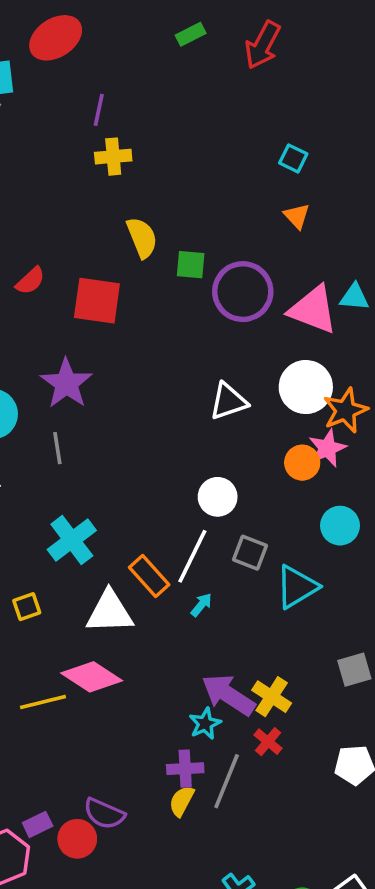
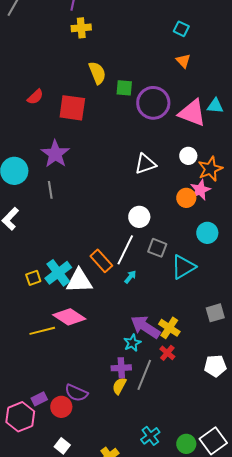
white circle: (306, 387) -> (188, 156), size x0.6
cyan cross: (72, 540) -> (58, 273), moved

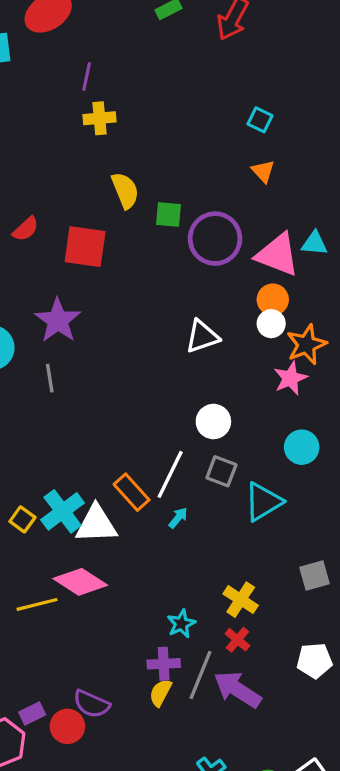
orange circle: (186, 198) -> (273, 300), moved
white circle: (139, 217) -> (213, 422), moved
yellow square: (33, 278) -> (22, 519), turned -35
purple arrow: (145, 327) -> (237, 689), moved

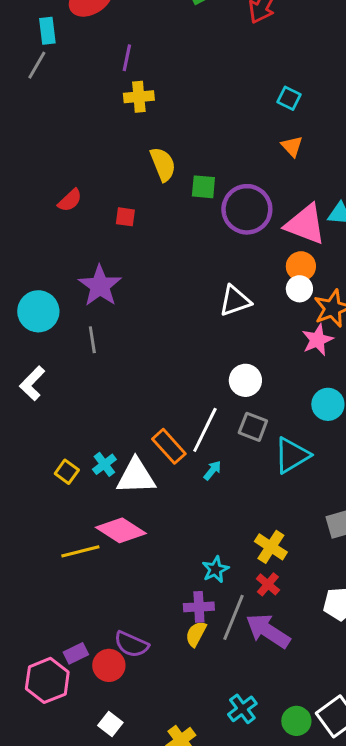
red square: (85, 247) -> (125, 217), size x0.5
cyan cross: (63, 511) -> (104, 464), size x0.6

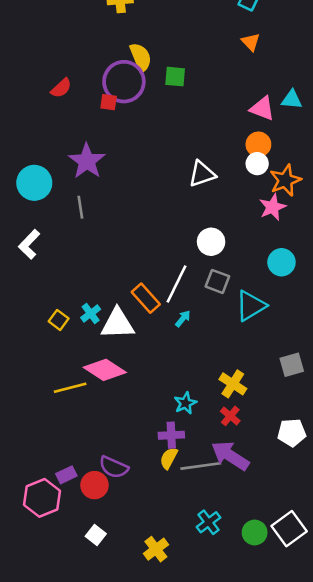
purple circle: (247, 209) -> (124, 82), moved
pink triangle: (305, 224) -> (262, 109), size x0.7
gray line: (233, 617) -> (201, 466), moved, turned 60

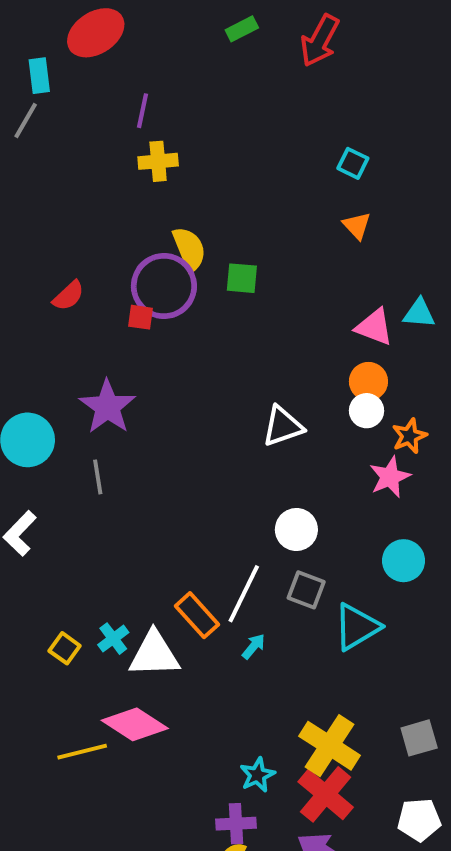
orange star: (285, 180) -> (409, 436), size x0.7
gray square: (292, 365) -> (419, 738), moved
yellow cross: (233, 384) -> (329, 746), size x1.4
red cross: (230, 416) -> (326, 794), size x1.8

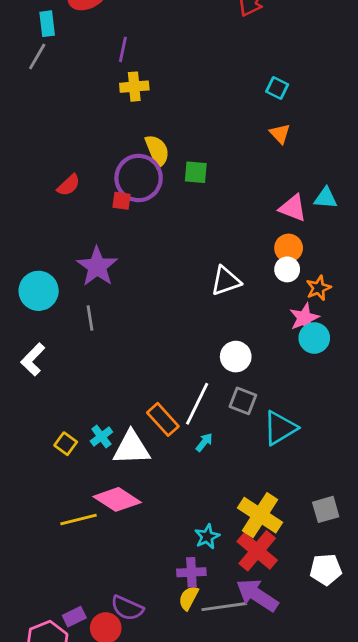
cyan circle: (404, 561) -> (314, 338), moved

